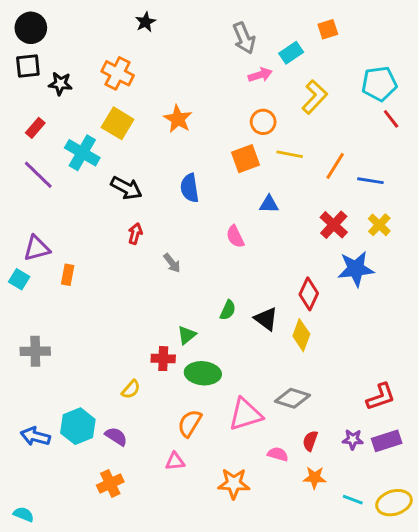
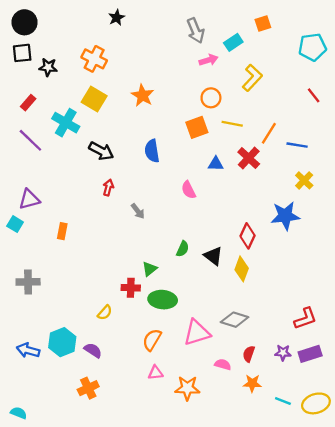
cyan pentagon: (379, 84) -> (312, 47), moved
red cross: (334, 225) -> (249, 158), moved
orange rectangle: (68, 275) -> (62, 231), moved
pink triangle: (175, 461) -> (155, 373), moved

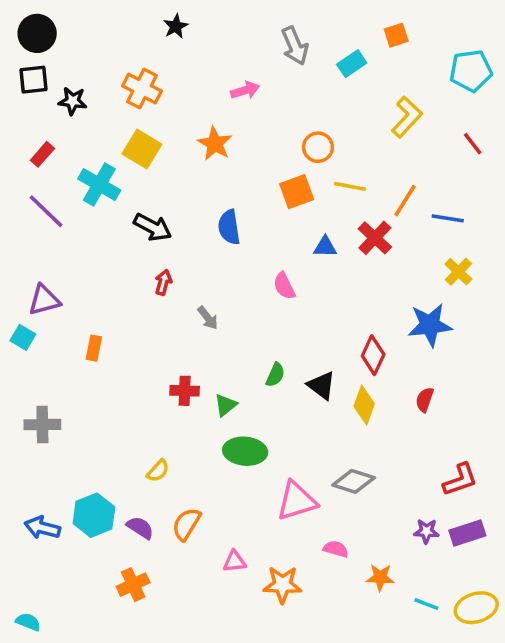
pink arrow: (209, 60) -> (245, 90), moved
yellow L-shape: (252, 78) -> (407, 117), moved
red cross: (131, 288) -> (185, 391), moved
orange semicircle: (152, 340) -> (186, 524), moved
red semicircle: (249, 354) -> (425, 400), moved

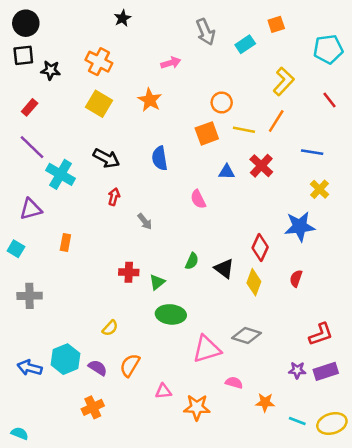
cyan cross: (99, 185) -> (61, 174), moved
orange line: (405, 201) -> (276, 121), moved
cyan square: (23, 337) -> (16, 249), moved

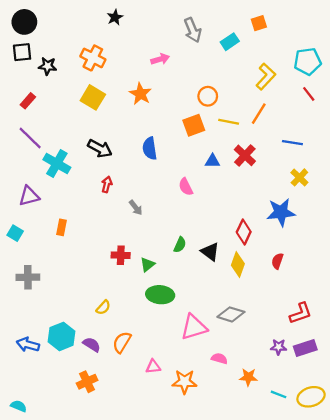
cyan pentagon: (328, 49) -> (308, 61), moved

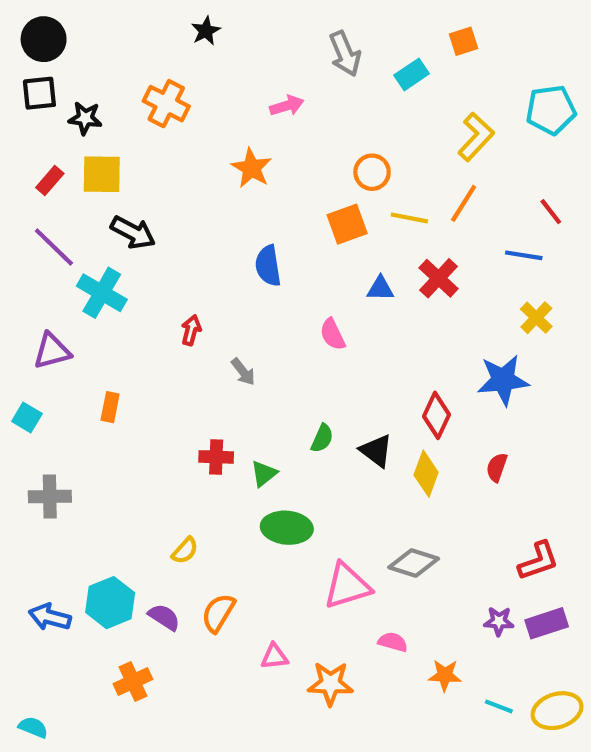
red line: (309, 94) -> (551, 212), moved
yellow square: (93, 97) -> (102, 174), moved, turned -30
black arrow: (100, 148) -> (133, 232), moved
orange cross: (87, 382) -> (133, 682), moved

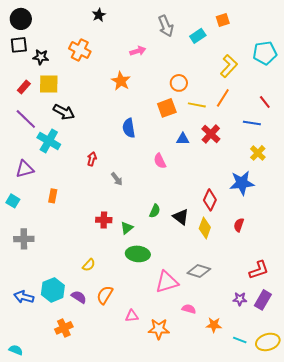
purple rectangle: (547, 623) -> (263, 300), turned -42

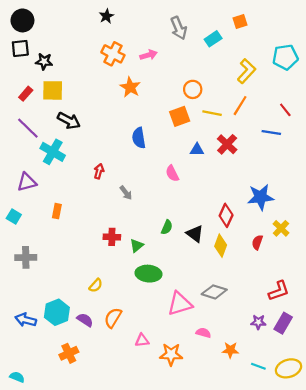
orange cross: (80, 50) -> (113, 54), moved
yellow cross: (258, 153) -> (281, 228), moved

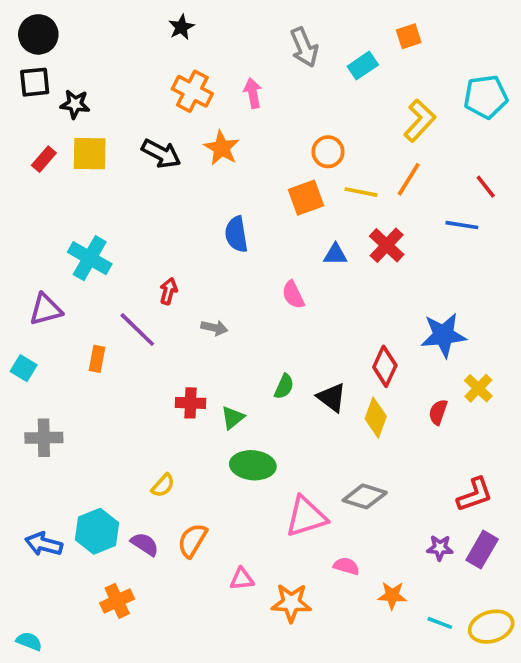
pink arrow: (148, 55) -> (253, 93), turned -84
black arrow: (69, 121) -> (161, 154), moved
purple line: (28, 128) -> (137, 330), moved
gray arrow: (126, 193) -> (214, 328), turned -40

